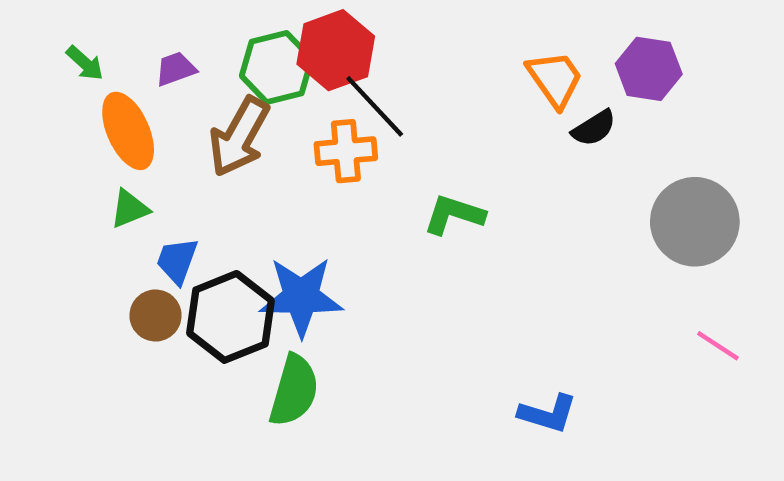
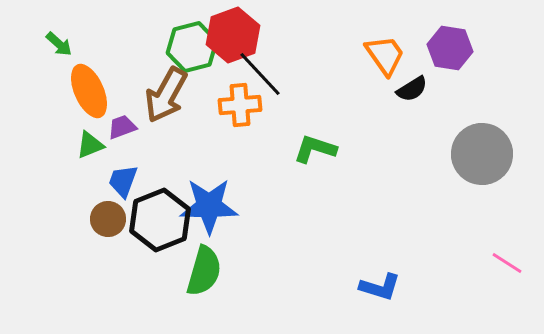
purple trapezoid: (176, 69) -> (122, 127), moved
pink line: (718, 346) -> (507, 263), moved

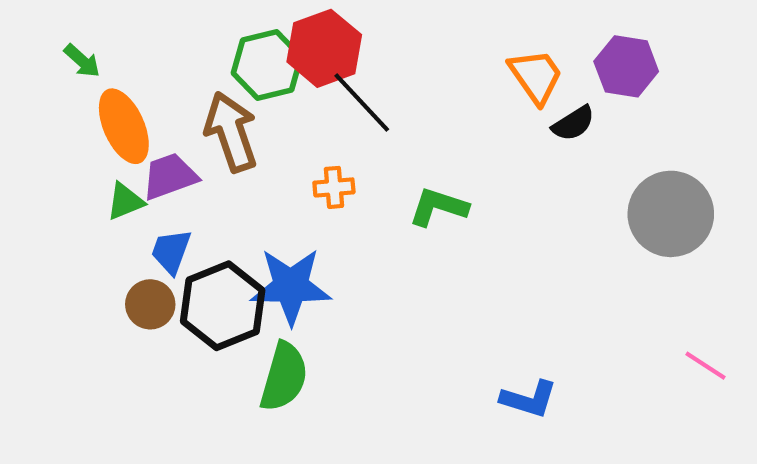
brown arrow: (166, 95) -> (231, 132), turned 132
orange cross: (240, 105) -> (334, 187), moved, size x0.7
purple trapezoid: (122, 127) -> (170, 176), size x1.4

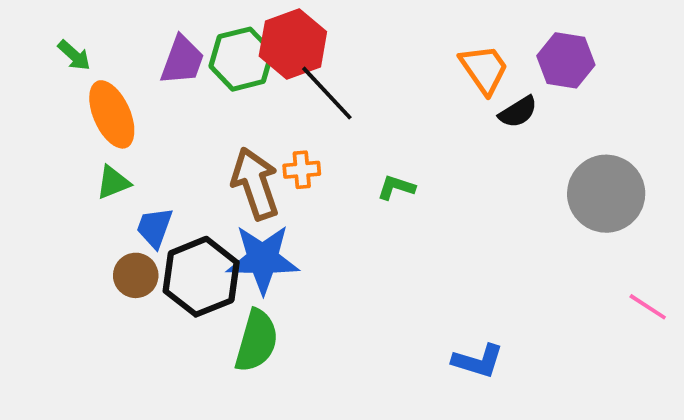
brown arrow: (231, 132) -> (255, 184), moved
purple trapezoid: (170, 176) -> (182, 60), moved, turned 130
green L-shape: (438, 207) -> (396, 187), size x0.7
pink line: (706, 366) -> (648, 307), moved

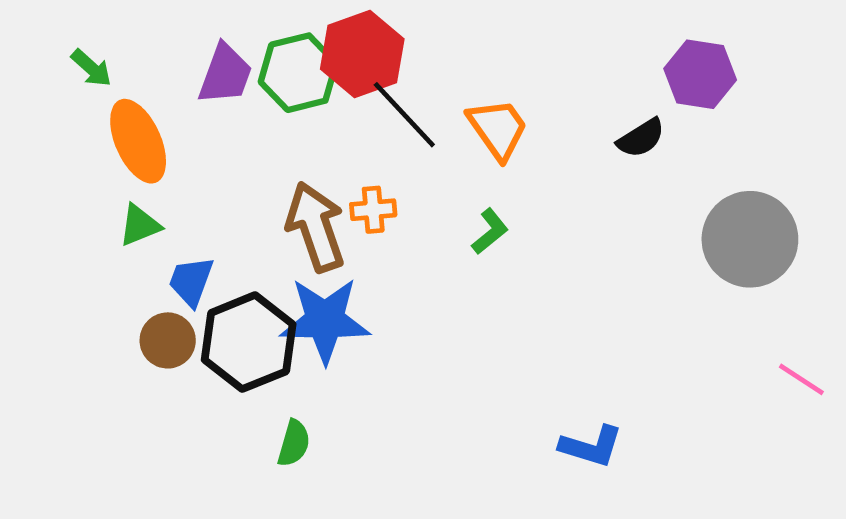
orange trapezoid: (484, 69) -> (498, 129), moved
green L-shape: (396, 187) -> (490, 231), turned 123
green semicircle: (256, 341) -> (294, 443), moved, size x0.6

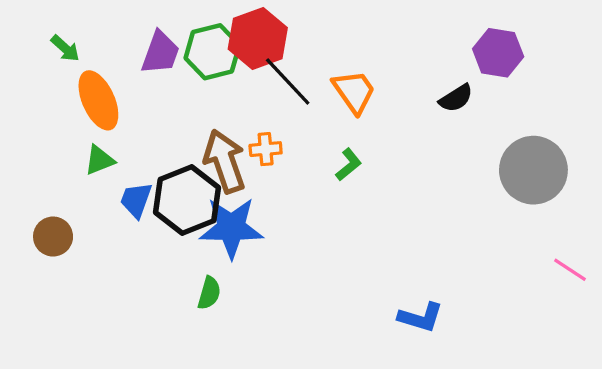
brown circle: (168, 340) -> (53, 237), moved
black hexagon: (249, 342) -> (187, 200), moved
green semicircle: (294, 443) -> (209, 293), moved

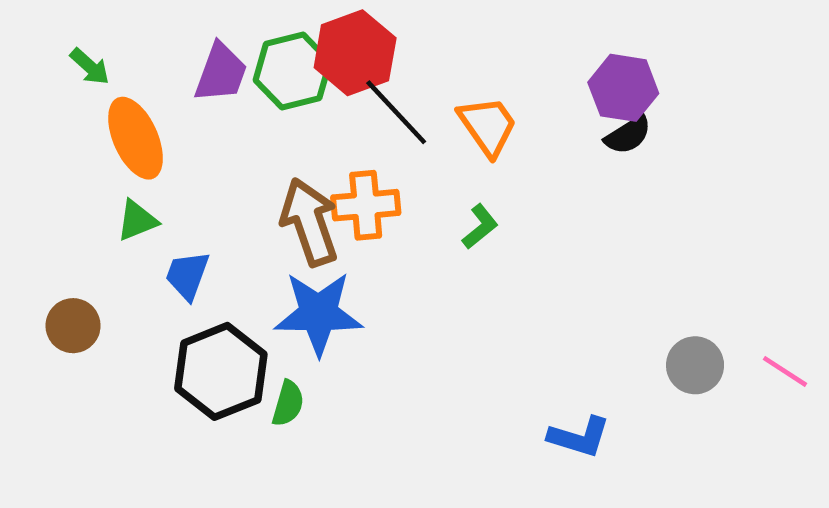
purple hexagon: (498, 53) -> (623, 88), moved
orange cross: (266, 149) -> (366, 205), size x1.5
gray circle: (533, 170) -> (695, 365), moved, size x0.6
black hexagon: (187, 200) -> (221, 371), moved

